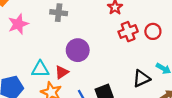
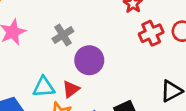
gray cross: (59, 13) -> (63, 35), moved, turned -35

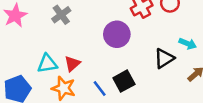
purple circle: (89, 60) -> (117, 34), moved

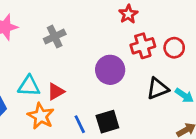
black triangle: (164, 58) -> (158, 89), moved

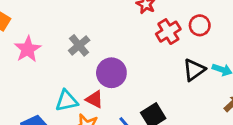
purple circle: (110, 70) -> (111, 73), moved
red triangle: (56, 92) -> (94, 99), turned -48

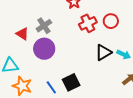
gray cross: (79, 45) -> (44, 26), moved
red triangle: (94, 99) -> (22, 34), moved

